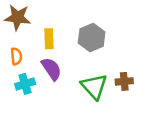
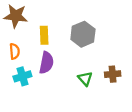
purple semicircle: (51, 69) -> (46, 63), turned 45
green triangle: (94, 86) -> (85, 79), size x0.6

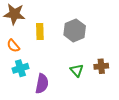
orange semicircle: (15, 51) -> (13, 46), turned 144
purple semicircle: (46, 63) -> (42, 84), moved

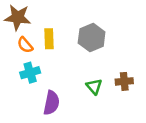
orange semicircle: (13, 46) -> (25, 45), moved
cyan cross: (20, 68) -> (30, 73), moved

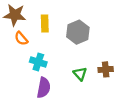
yellow rectangle: (49, 39) -> (45, 23), moved
cyan cross: (30, 73) -> (38, 62), moved, turned 35

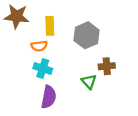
orange semicircle: (21, 38) -> (39, 46), moved, turned -56
brown cross: (106, 69) -> (107, 66), moved

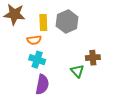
gray hexagon: (87, 35) -> (67, 21), moved

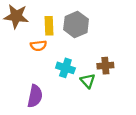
cyan cross: (37, 60) -> (65, 68), moved
purple semicircle: (42, 84) -> (35, 96), moved

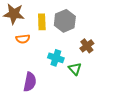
orange semicircle: (38, 46) -> (23, 39), moved
brown cross: (105, 66) -> (87, 46), moved, turned -32

